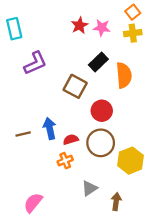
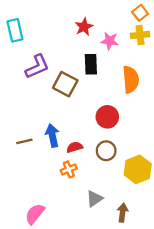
pink star: (102, 28) -> (110, 41), moved
black rectangle: (98, 62) -> (91, 64), moved, turned -48
brown square: (75, 86) -> (65, 84), moved
brown circle: (101, 143) -> (106, 151), size x0.7

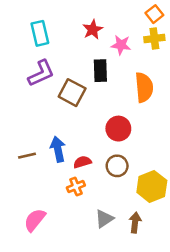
cyan rectangle: (15, 30) -> (40, 33), moved
brown arrow: (123, 213) -> (135, 222), moved
pink semicircle: (35, 214) -> (35, 220), moved

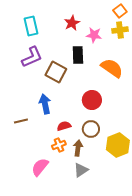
orange semicircle: (144, 87) -> (112, 68), turned -50
blue arrow: (58, 149) -> (45, 104), moved
pink semicircle: (35, 220) -> (40, 167), moved
brown arrow: (135, 222) -> (78, 148), moved

